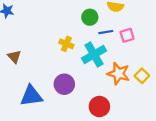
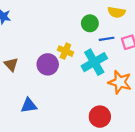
purple circle: (64, 84) -> (48, 64), moved
blue triangle: (31, 96) -> (29, 105), size x0.7

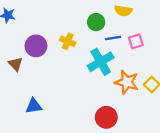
yellow cross: (65, 51) -> (68, 41), moved
purple circle: (48, 64) -> (36, 46), moved

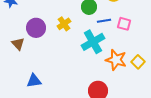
yellow cross: (68, 41) -> (64, 24), turned 32
pink square: (136, 41) -> (124, 24), turned 32

